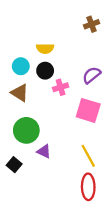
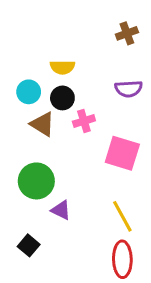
purple semicircle: (92, 75) -> (129, 89), moved, turned -144
brown triangle: (20, 93) -> (42, 124), moved
black square: (14, 165) -> (29, 245), moved

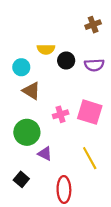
black circle: (62, 98) -> (66, 61), moved
pink cross: (84, 121) -> (61, 114), moved
red ellipse: (122, 259) -> (64, 190), moved

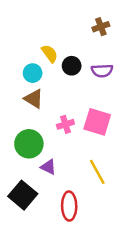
yellow semicircle: (46, 49) -> (50, 54), turned -126
cyan circle: (21, 67) -> (33, 73), moved
black square: (21, 179) -> (23, 195), size x1.6

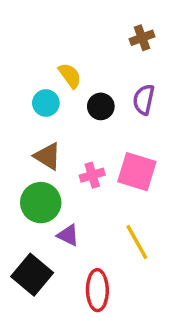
black circle: (72, 66) -> (101, 106), moved
purple semicircle: (102, 71) -> (144, 100), turned 105
brown triangle: (34, 99) -> (48, 156), moved

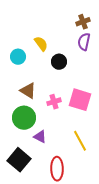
purple semicircle: (144, 100) -> (84, 42), moved
cyan circle: (46, 103) -> (18, 57), moved

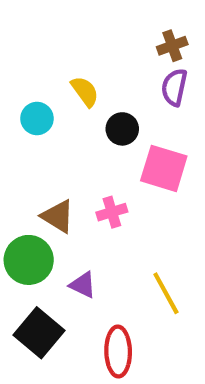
brown triangle: (28, 91) -> (58, 216), moved
pink square: (80, 100) -> (164, 168), moved
green circle: (24, 118) -> (29, 260), moved

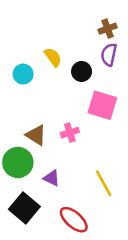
black circle: (122, 129) -> (82, 71), moved
red ellipse: (118, 351) -> (74, 220), turned -48

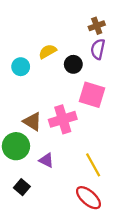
yellow semicircle: (53, 57) -> (48, 51), turned -84
pink cross: (70, 133) -> (63, 119), size x1.6
black square: (24, 208) -> (22, 187), size x0.6
red ellipse: (74, 220) -> (88, 198), moved

